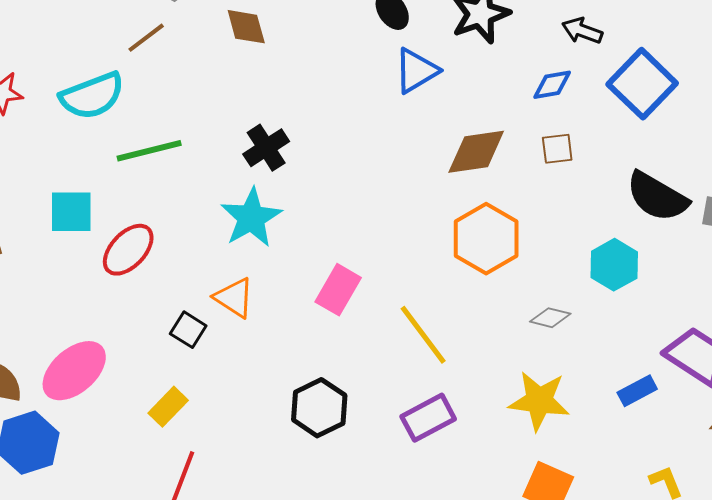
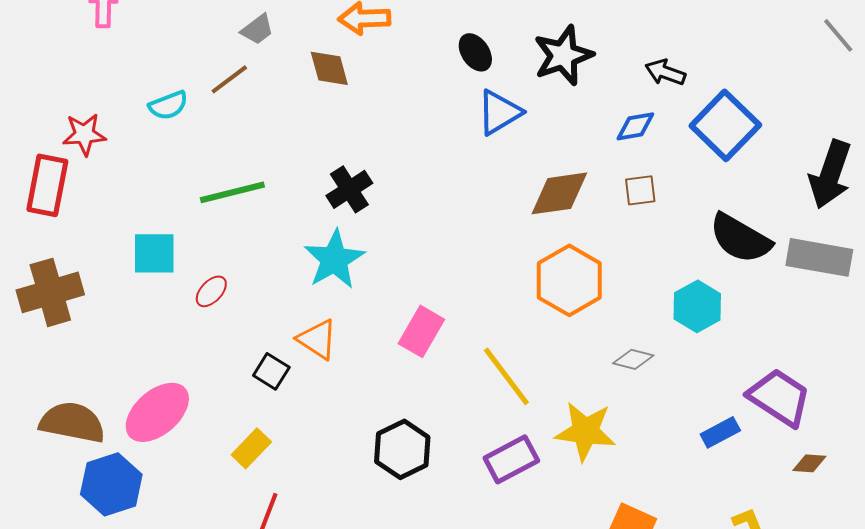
cyan semicircle: (92, 96) -> (168, 105), moved, size x0.6
red ellipse: (128, 250) -> (211, 291), size x0.6
yellow star: (539, 401) -> (585, 431), moved

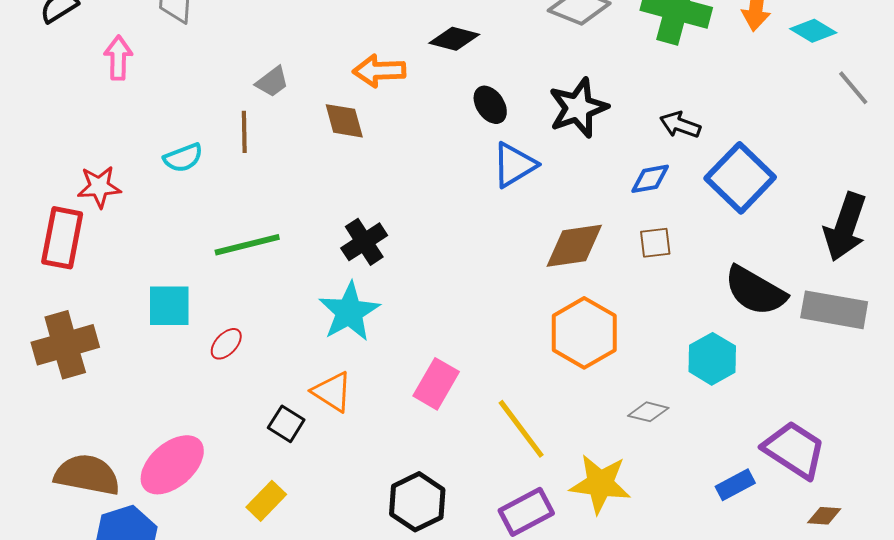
brown line: (229, 79) -> (244, 132), turned -54

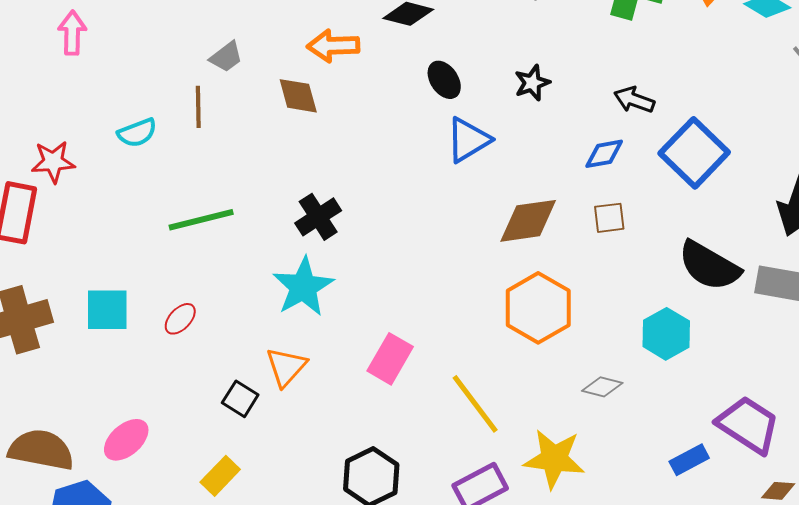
black star: (578, 108) -> (532, 83), size x0.6
cyan square: (169, 306) -> (107, 310), moved
orange triangle: (332, 392) -> (286, 367), turned 39
pink ellipse: (172, 465) -> (126, 440), size x0.7

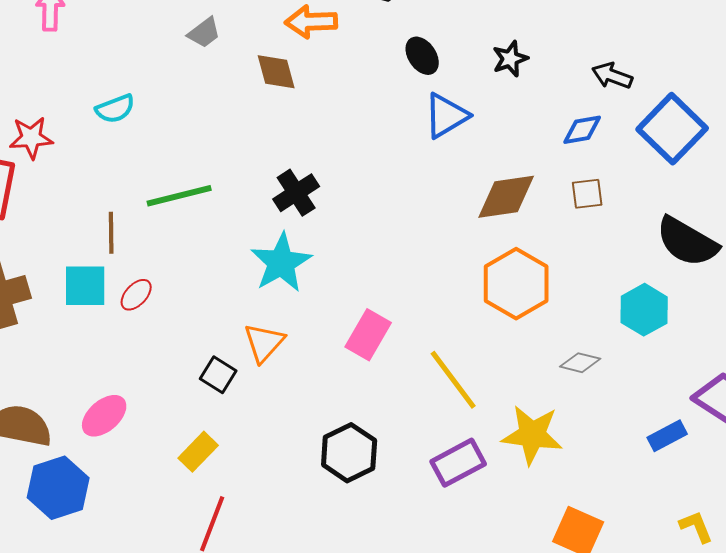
brown line: (198, 107) -> (111, 233), moved
red ellipse: (180, 319) -> (136, 295), moved

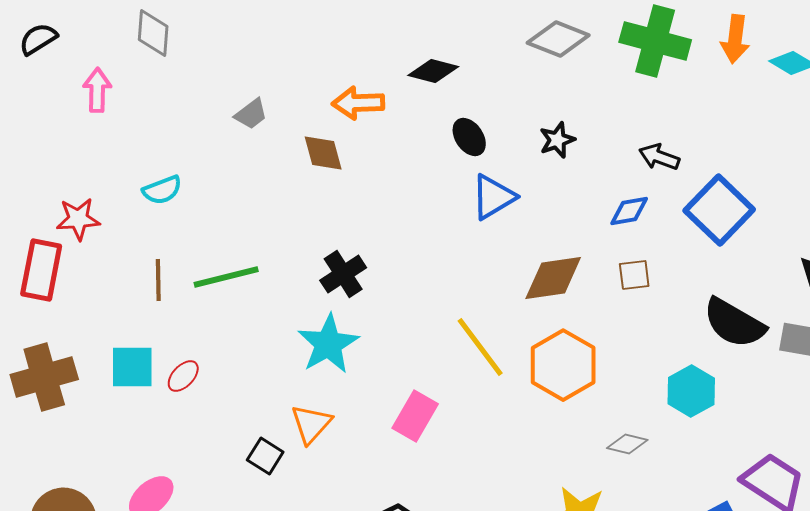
brown line: (111, 233) -> (158, 280), moved
yellow line: (453, 380) -> (480, 347), moved

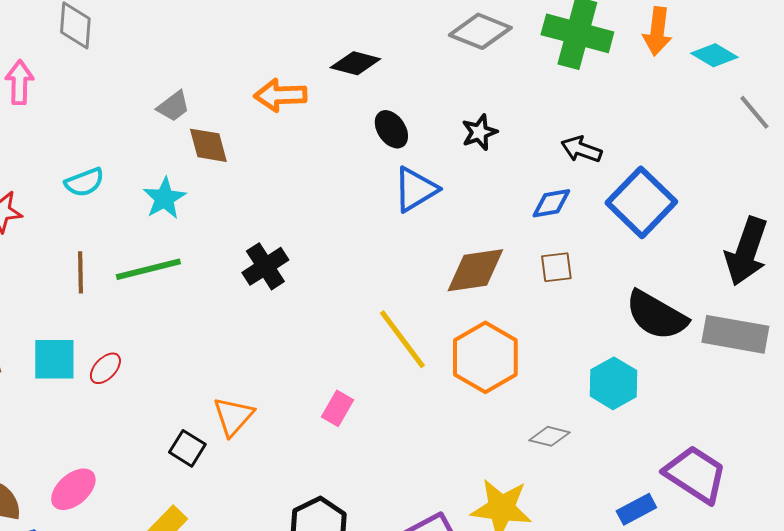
brown diamond: (323, 153) -> (208, 145), moved
cyan star: (328, 344) -> (164, 198), moved, size x0.7
pink rectangle: (415, 416) -> (337, 408), size x0.7

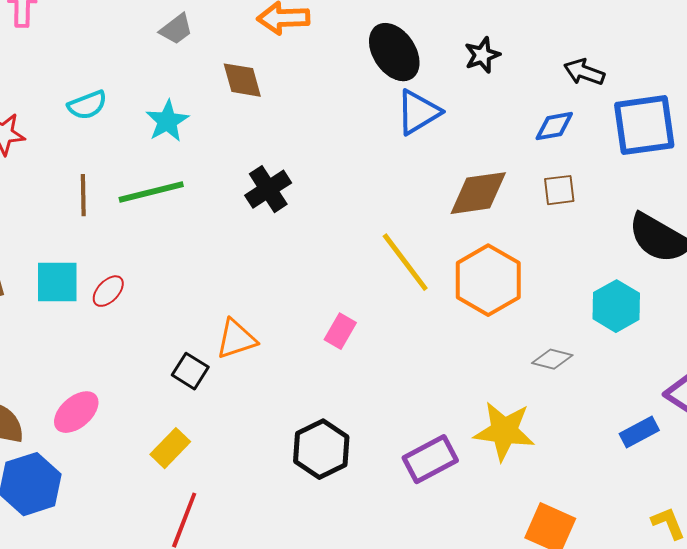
black ellipse: (391, 129) -> (394, 52), size x1.5
brown diamond: (208, 145) -> (242, 80), moved
blue square: (641, 202) -> (644, 125), turned 38
orange triangle: (233, 416) -> (236, 339), turned 30

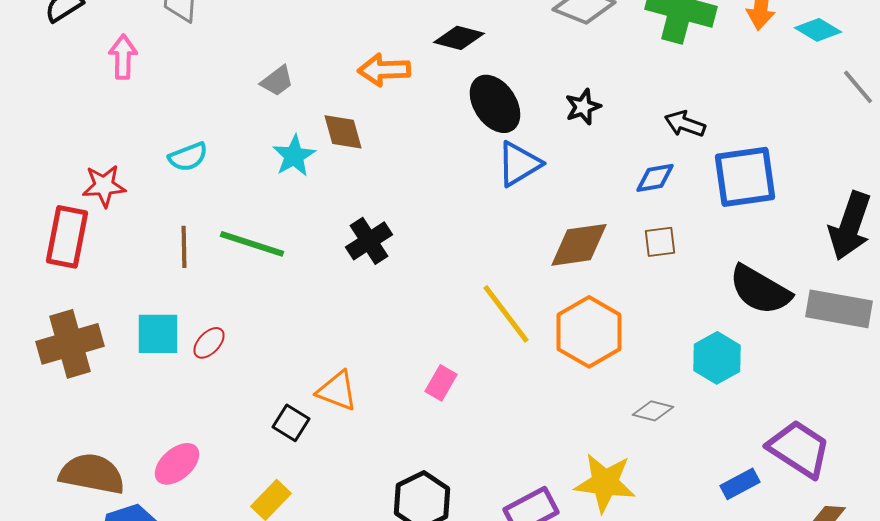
cyan star: (167, 121) -> (294, 156), moved
green line: (151, 192) -> (252, 244), turned 32
orange triangle: (236, 339) -> (337, 391), turned 39

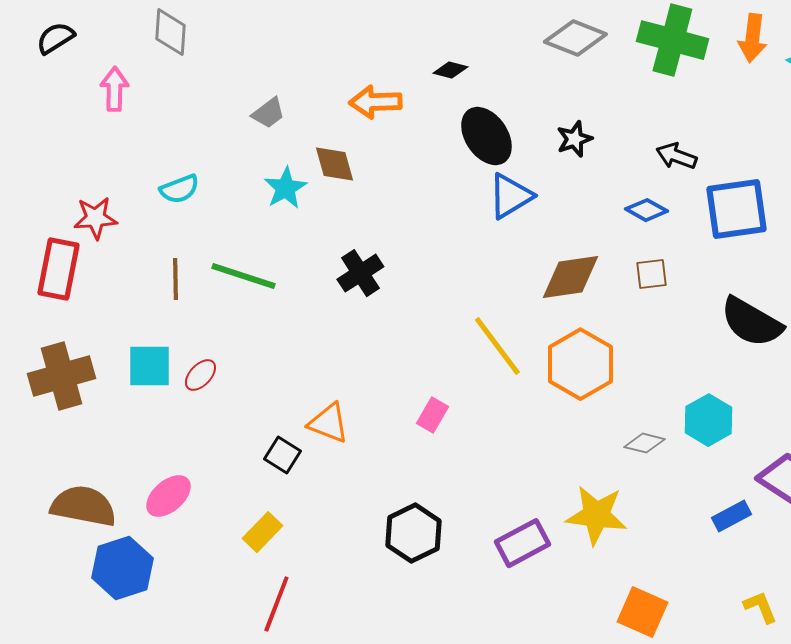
black diamond: (459, 38) -> (450, 70), size x0.7
blue diamond: (655, 178) -> (646, 210), turned 39
cyan hexagon: (717, 358) -> (708, 420), moved

